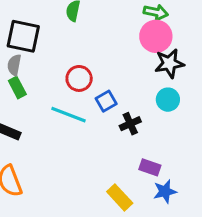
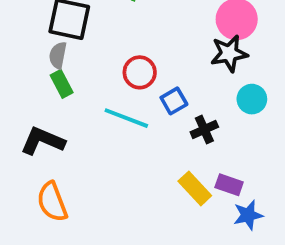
black star: (169, 63) -> (229, 53), moved
yellow rectangle: (120, 197) -> (195, 188), moved

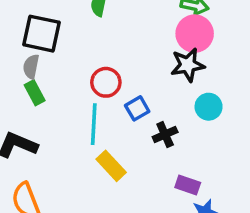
cyan line: (126, 118) -> (94, 124), turned 72
yellow rectangle: (195, 188) -> (111, 166), moved

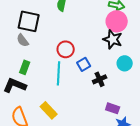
black star: (188, 65) -> (113, 39), turned 30
gray semicircle: (31, 67) -> (23, 40), turned -48
green rectangle: (35, 93) -> (25, 67), moved, turned 48
yellow rectangle: (111, 166) -> (49, 110), moved

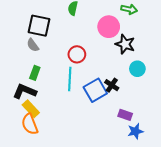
pink circle: (117, 21) -> (109, 27), moved
blue square: (84, 64) -> (95, 90), moved, size x1.6
black cross: (100, 79) -> (112, 85), turned -32
yellow rectangle: (49, 110) -> (31, 109), moved

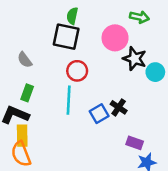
black square: (39, 26) -> (66, 37), moved
cyan circle: (137, 69) -> (155, 72), moved
blue square: (95, 90) -> (99, 114), size x0.7
yellow rectangle: (31, 109) -> (22, 136), turned 42

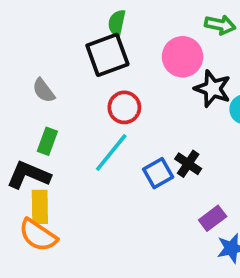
black square: (66, 37) -> (107, 55), turned -32
cyan line: (69, 100) -> (111, 152), turned 36
purple rectangle: (135, 143) -> (213, 218), turned -56
orange semicircle: (21, 154) -> (38, 235), turned -35

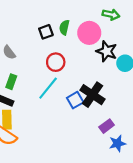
green semicircle: (117, 23) -> (64, 27), moved
black square: (107, 55) -> (46, 32), size x0.6
black cross: (188, 164) -> (92, 95), size x1.6

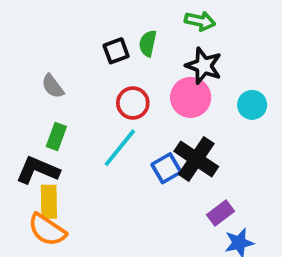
green arrow: (111, 14) -> (200, 21), moved
pink circle: (89, 33) -> (191, 97), moved
black star: (107, 51) -> (204, 66), moved

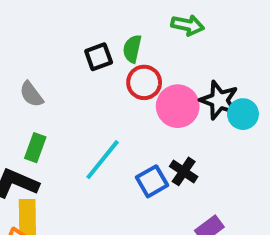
black star: (204, 66) -> (219, 100), moved
red circle: (133, 103) -> (144, 82), moved
black cross: (196, 159) -> (184, 171), size x0.6

